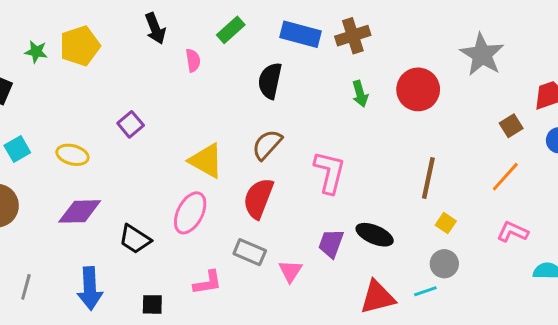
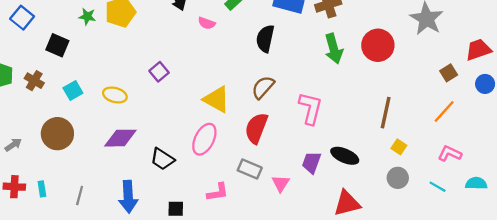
pink semicircle: (193, 60) -> (207, 23), turned 119
green arrow: (360, 94) -> (334, 49), size x1.5
cyan line: (425, 291) -> (438, 187), moved, turned 49

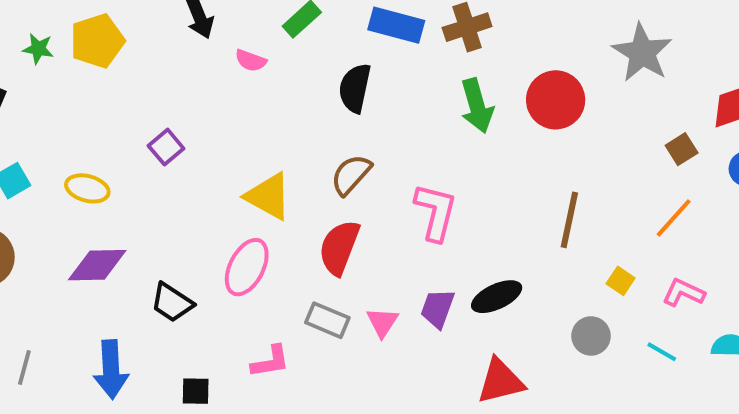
yellow square: (399, 147) -> (621, 281), moved
black ellipse: (345, 156) -> (497, 297), turned -48
pink triangle: (281, 183) -> (382, 322), moved

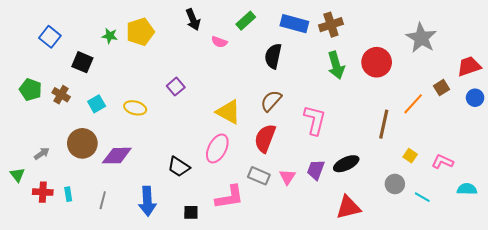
orange line: (674, 218) -> (413, 104), moved
purple diamond: (97, 265) -> (117, 156), moved
cyan line: (662, 352) -> (422, 197), moved
pink L-shape: (270, 362) -> (229, 197), size x1.4

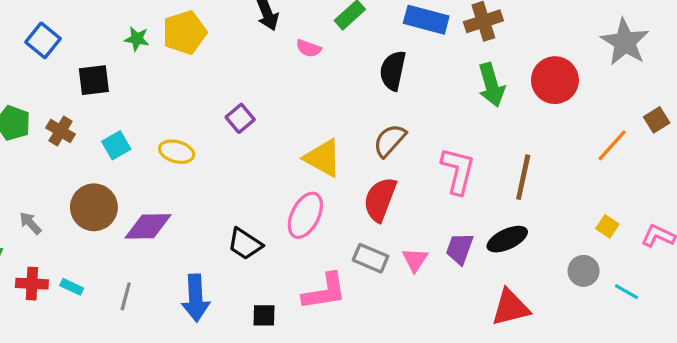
black square: (82, 62) -> (94, 80), turned -30
brown line: (384, 124) -> (523, 177), moved
gray arrow: (42, 154) -> (30, 223), turned -98
cyan rectangle: (68, 194) -> (72, 287), turned -56

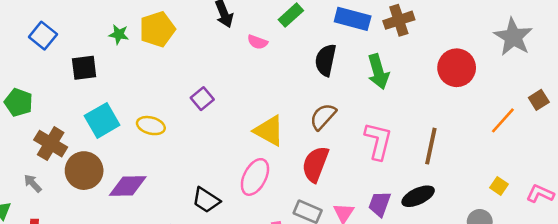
green arrow: (491, 85) -> (378, 72), moved
brown cross: (61, 131) -> (51, 144), moved, size x1.4
cyan square: (116, 145) -> (102, 120), size x1.5

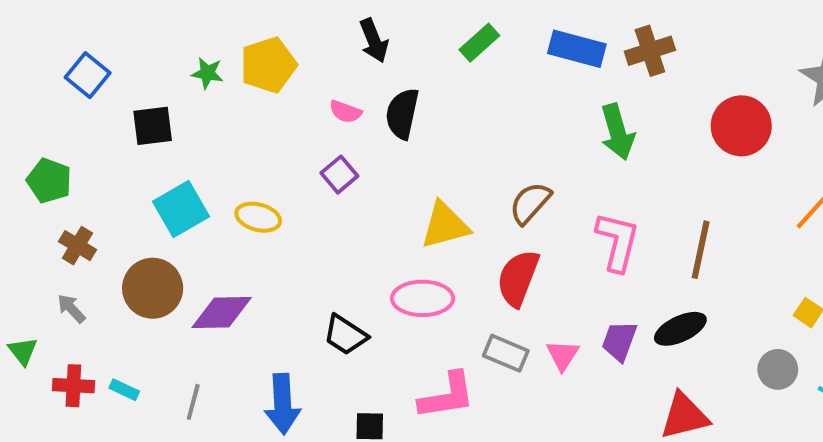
pink semicircle: (257, 42) -> (345, 112), moved
black semicircle: (326, 60) -> (402, 114), moved
yellow triangle: (269, 131) -> (445, 225), turned -44
brown cross: (51, 144) -> (78, 246), moved, size x0.7
pink ellipse: (255, 177) -> (423, 298), turned 63

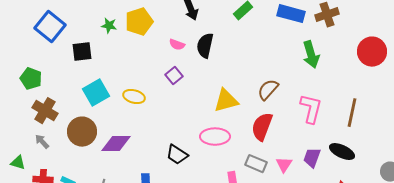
blue square: (88, 75) -> (50, 27), size x1.4
brown cross: (78, 246) -> (45, 111), size x1.4
black ellipse: (680, 329) -> (342, 152), turned 50
green triangle: (23, 351) -> (18, 163), turned -35

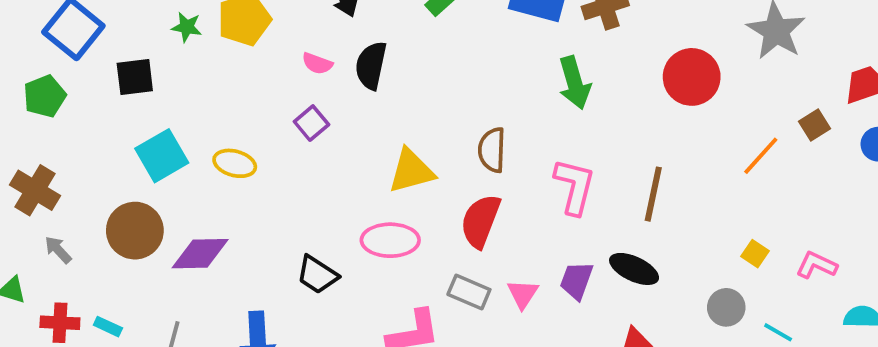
green pentagon: (31, 79) -> (45, 96), moved, turned 30
brown semicircle: (268, 90) -> (492, 150), turned -40
brown cross: (45, 111) -> (35, 190), moved

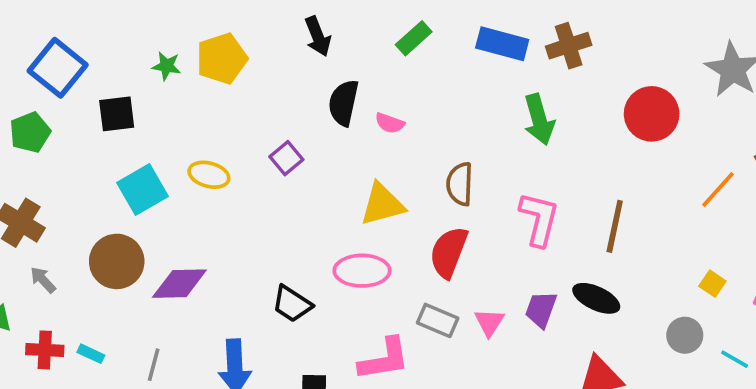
pink semicircle: (317, 64) -> (390, 123), moved
yellow ellipse: (235, 163) -> (209, 175), moved

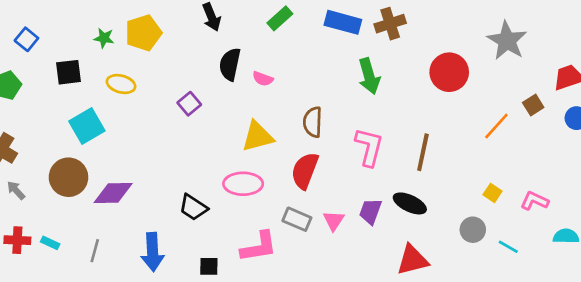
blue square: (58, 68) -> (26, 39), size x0.6
yellow ellipse: (209, 175) -> (121, 84), moved

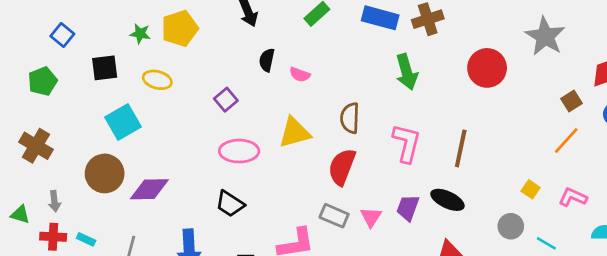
black semicircle: (230, 64) -> (267, 60), size x0.7
orange line: (496, 126) -> (566, 141), moved
pink ellipse: (243, 184) -> (239, 151), moved
gray arrow: (16, 190) -> (54, 201), moved, turned -144

